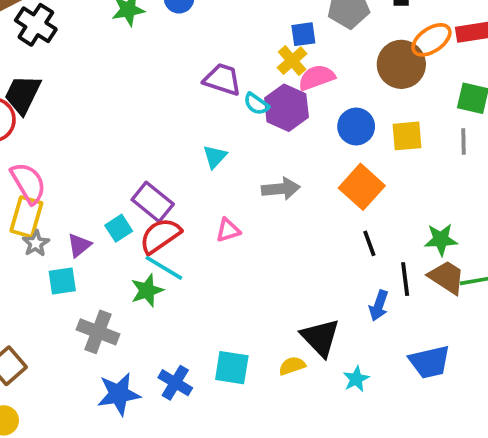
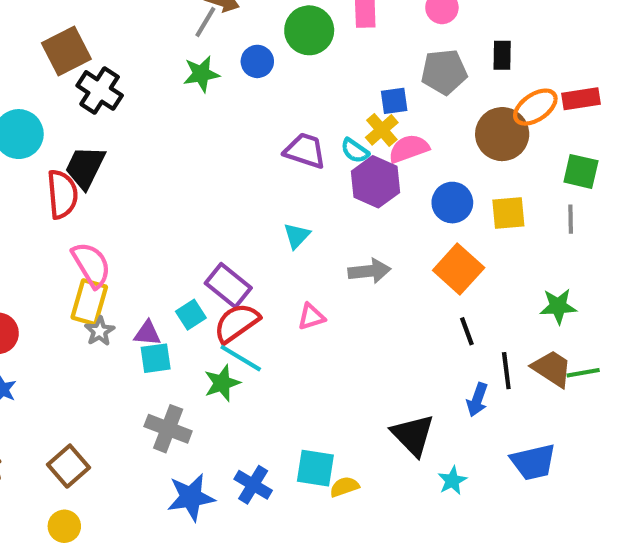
cyan semicircle: (256, 104) -> (355, 151), moved
green star: (441, 240) -> (558, 306), moved
purple triangle: (79, 245) -> (147, 333), turned 44
cyan square: (62, 281) -> (156, 358), moved
yellow semicircle: (292, 366) -> (344, 487), moved

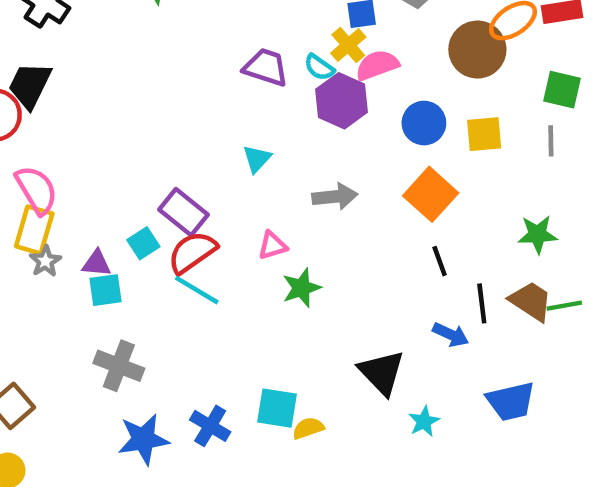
green star: (222, 383) -> (301, 288), moved
blue arrow: (477, 400) -> (451, 335), turned -84

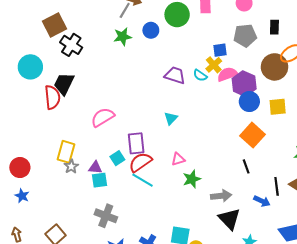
purple hexagon: (342, 101) -> (244, 84), moved
pink semicircle: (36, 190) -> (103, 117), moved, turned -90
gray arrow: (335, 197) -> (221, 196), moved
purple rectangle: (183, 212) -> (136, 143), turned 45
black line: (440, 261) -> (246, 166), moved

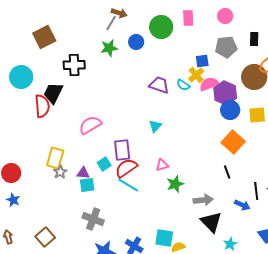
black cross: (71, 45) -> (74, 65), moved, turned -35

